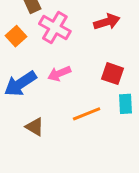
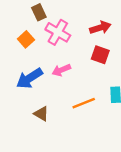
red square: (112, 74) -> (100, 55), moved

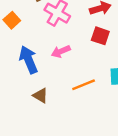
orange square: (26, 39) -> (12, 20), moved
blue arrow: (29, 78) -> (29, 60), turned 100

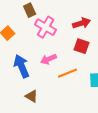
orange line: (84, 85) -> (68, 73), moved

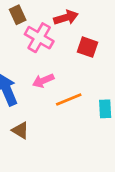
red arrow: (82, 23) -> (66, 17), moved
red square: (82, 46) -> (88, 47), moved

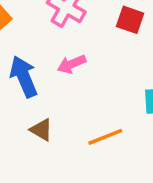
orange line: (69, 99) -> (105, 137), moved

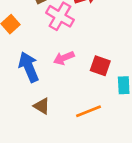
red square: (130, 20) -> (100, 66), moved

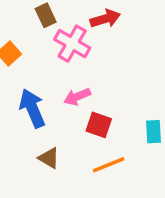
red square: (100, 66) -> (99, 125), moved

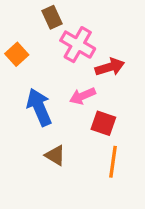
red arrow: (105, 19) -> (110, 67), moved
orange line: (109, 165) -> (113, 162), turned -60

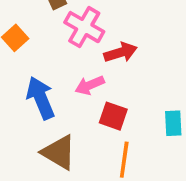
brown triangle: (55, 155) -> (59, 152), size x1.5

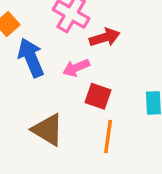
blue arrow: (41, 98) -> (31, 58), moved

